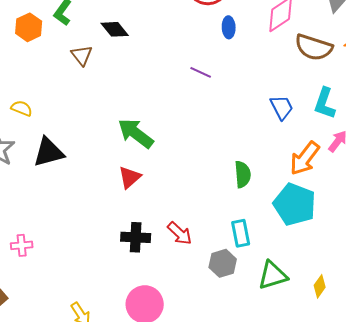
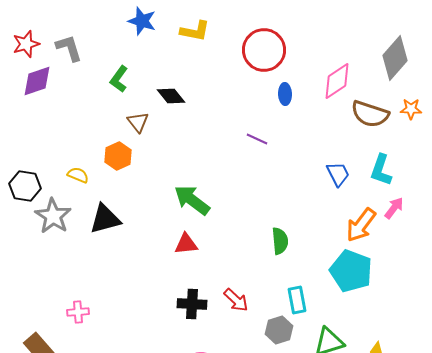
orange hexagon: (29, 27) -> (118, 156), moved
green semicircle: (243, 174) -> (280, 241), moved
red triangle: (130, 177) -> (186, 244), turned 35

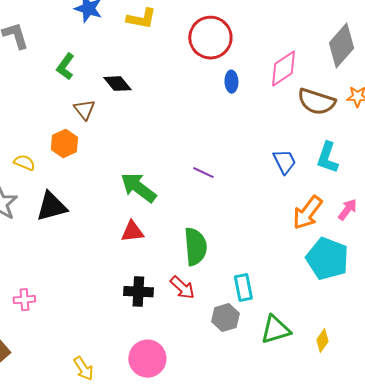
purple line: (257, 139) -> (203, 173), moved
pink arrow: (394, 208) -> (347, 210), moved
green semicircle: (280, 241) -> (195, 247), moved, size x1.4
cyan pentagon: (351, 271) -> (327, 259), moved

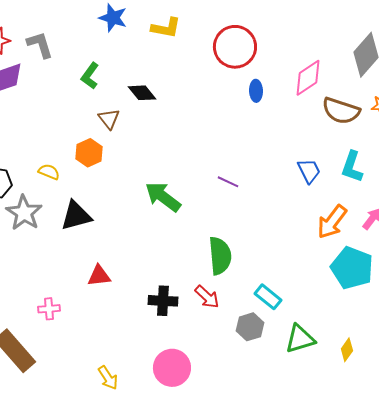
red triangle: (132, 232) -> (99, 276), moved
cyan rectangle: (243, 288) -> (268, 297), turned -40

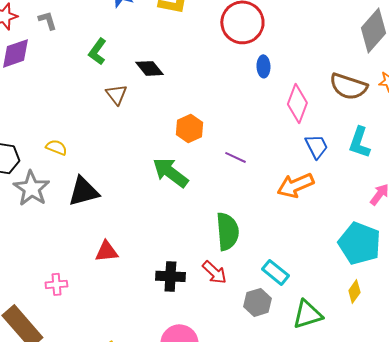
gray L-shape: (40, 45) -> (47, 20), size x0.7
pink diamond: (308, 78) -> (297, 103), moved, turned -36
orange hexagon: (89, 153) -> (189, 128), moved
orange arrow: (332, 222) -> (295, 185), moved, turned 30
yellow diamond: (347, 350) -> (354, 291), moved

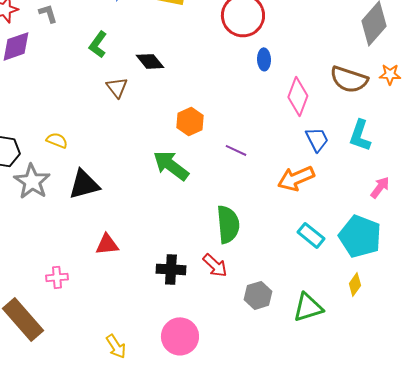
cyan rectangle: (275, 272) -> (311, 235), moved

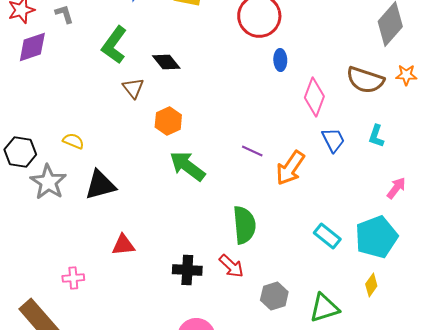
green L-shape: (98, 44) -> (114, 45), size x1.4
orange hexagon: (190, 121) -> (168, 121), moved
cyan L-shape: (360, 135) -> (376, 136), size x0.7
orange arrow: (296, 178) -> (290, 168), moved, turned -33
cyan pentagon: (360, 236) -> (376, 237), turned 30

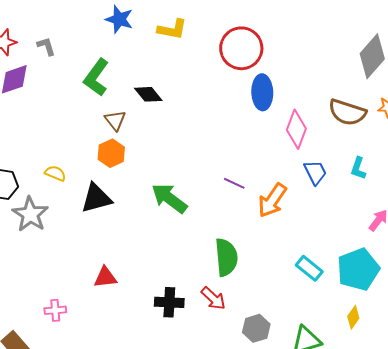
blue ellipse: (280, 60) -> (262, 92), size x1.6
orange hexagon: (168, 121) -> (111, 153), moved
black triangle: (100, 185) -> (96, 198), moved

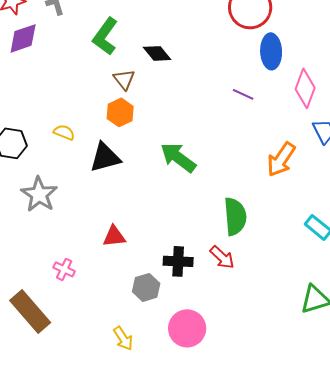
purple line: (234, 183) -> (243, 94), moved
gray star: (30, 214) -> (39, 194), moved
pink cross: (55, 310) -> (64, 269), turned 30
gray hexagon: (256, 328) -> (146, 287), moved

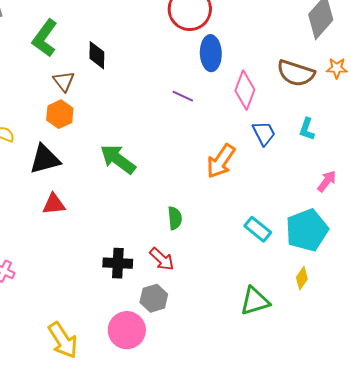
black diamond: (157, 53) -> (97, 55), turned 40
green semicircle: (235, 216) -> (175, 218), size x0.6
red triangle: (114, 236) -> (54, 204), moved
gray hexagon: (146, 287) -> (154, 298), moved
yellow arrow: (123, 338) -> (63, 340), size x1.5

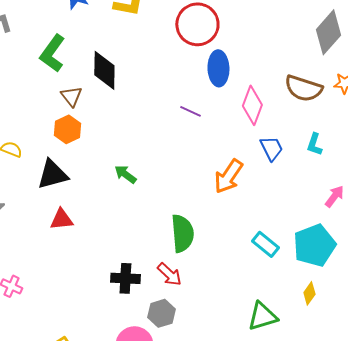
black diamond: (97, 55) -> (104, 70), size x1.4
green arrow: (118, 159) -> (125, 174), size x0.6
green semicircle: (175, 218) -> (182, 233), size x1.6

